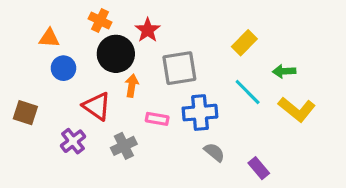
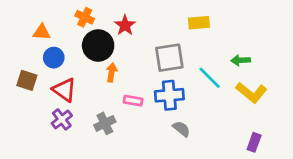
yellow rectangle: (244, 43) -> (199, 23), moved, turned 40
gray square: (179, 68) -> (169, 58), moved
red triangle: (97, 106) -> (64, 90), moved
brown square: (25, 113) -> (27, 80), moved
purple rectangle: (259, 168) -> (254, 142), moved, turned 60

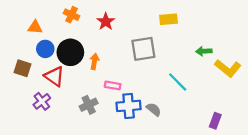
black circle: (98, 45) -> (70, 52), moved
cyan line: (210, 78) -> (178, 82), moved
yellow L-shape: (251, 93) -> (228, 68), moved
blue cross: (169, 95) -> (129, 106), moved
purple cross: (62, 119) -> (42, 101), moved

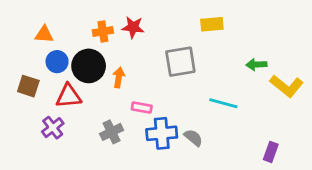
orange cross: (72, 15) -> (103, 31), moved, turned -35
red star: (106, 22) -> (133, 27), turned -30
red triangle: (54, 76) -> (69, 96), turned -40
cyan line: (178, 82) -> (223, 103), turned -30

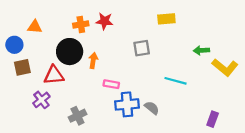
blue circle: (57, 62) -> (14, 45), moved
gray square: (180, 62) -> (142, 48), size x0.7
brown square: (28, 86) -> (22, 67), turned -30
gray cross: (112, 132) -> (77, 116), moved

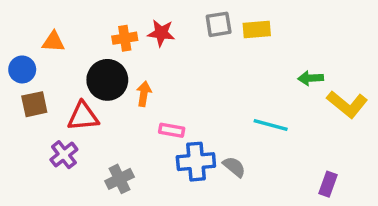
gray square: (142, 48) -> (219, 24), moved

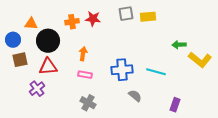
black circle: (107, 80) -> (48, 41), moved
pink rectangle: (172, 130) -> (85, 75), moved
blue cross: (196, 162) -> (122, 70), moved
gray cross: (120, 179) -> (88, 103), moved, turned -35
purple rectangle: (328, 184) -> (175, 105), moved

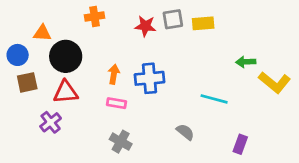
red star: (93, 19) -> (145, 26), moved
orange cross: (72, 22) -> (95, 16), moved
blue cross: (122, 70) -> (150, 78), moved

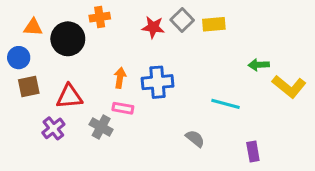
gray square: (173, 19) -> (182, 20), turned -35
orange triangle: (42, 33) -> (33, 27), moved
black circle: (66, 56) -> (68, 39), moved
gray cross: (121, 142) -> (101, 127), moved
purple rectangle: (240, 144) -> (253, 152), turned -30

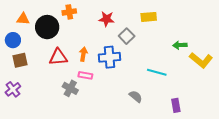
gray square: (182, 20) -> (127, 36), moved
red triangle: (69, 97) -> (58, 57), moved
purple cross: (53, 128) -> (13, 89), moved

